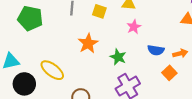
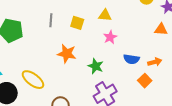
orange star: (88, 43) -> (67, 54), turned -30

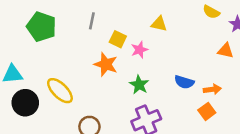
yellow square: (77, 23) -> (118, 39), moved
pink star: (110, 37) -> (139, 50), moved
orange square: (145, 81) -> (207, 111), moved

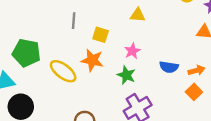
green pentagon: (41, 27) -> (26, 53), moved
pink star: (139, 50) -> (132, 51), moved
yellow ellipse: (60, 91) -> (63, 71), moved

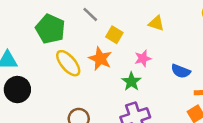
gray line: (74, 21) -> (90, 14), turned -63
green pentagon: (26, 53) -> (50, 29), moved
blue semicircle: (169, 67) -> (181, 71), moved

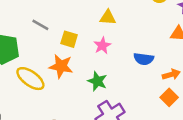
pink star: (143, 58) -> (102, 46), moved

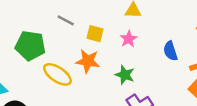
blue semicircle: (144, 59) -> (170, 51), turned 66

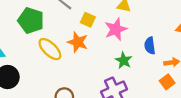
pink star: (129, 39) -> (116, 29), size x1.5
green star: (125, 75) -> (124, 60), moved

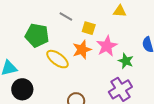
pink star: (116, 29) -> (107, 46), moved
orange star: (78, 42) -> (82, 50), turned -30

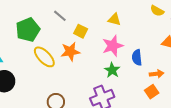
green pentagon: (37, 35) -> (28, 30), turned 30
pink star: (107, 46) -> (113, 46), moved

